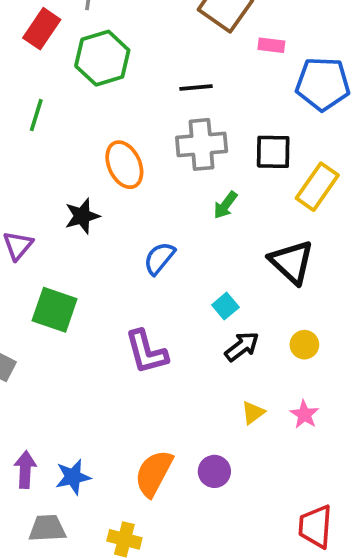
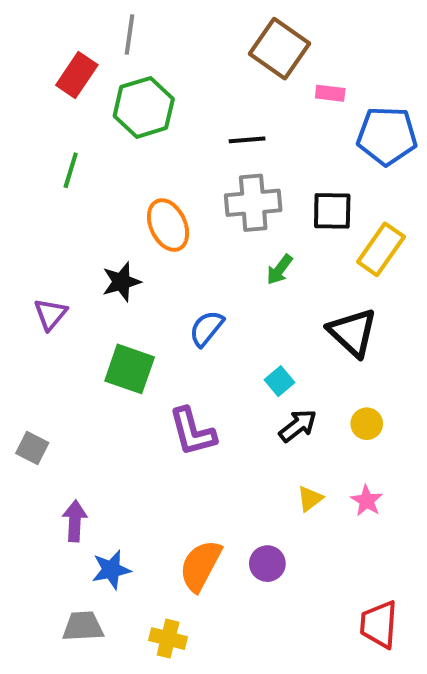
green square: (55, 310) -> (130, 369), moved
purple arrow: (25, 470) -> (75, 521), moved

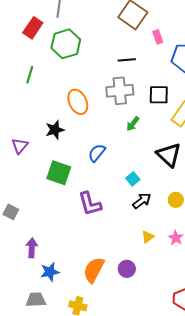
pink rectangle: (330, 93) -> (158, 37), turned 64
black line: (247, 140) -> (127, 60), moved

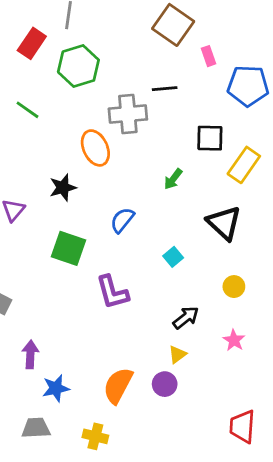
green line: (30, 75) -> (28, 110), turned -72
gray cross: (120, 91) -> (128, 114), moved
black arrow: (142, 201) -> (186, 318), moved
yellow triangle: (148, 237) -> (177, 354), moved

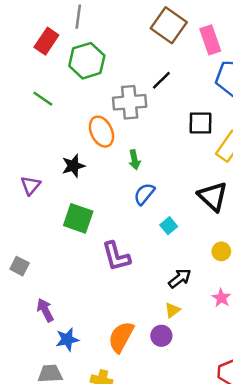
pink rectangle: (208, 56) -> (210, 40), moved, size x1.6
black line: (165, 89) -> (161, 80), turned -40
green arrow: (173, 179) -> (134, 160), moved, turned -48
blue semicircle: (122, 220) -> (144, 194), moved
purple arrow: (30, 354) -> (45, 310), turned -30

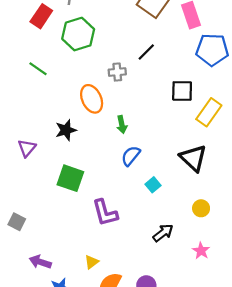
gray cross: (130, 102) -> (117, 72), size x0.6
purple arrow: (45, 310) -> (40, 262), turned -45
yellow triangle: (172, 310) -> (92, 262), moved

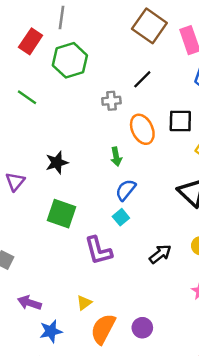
orange ellipse: (92, 99) -> (142, 129), moved
cyan square: (153, 185) -> (121, 217), moved
black arrow: (163, 233) -> (160, 254), moved

